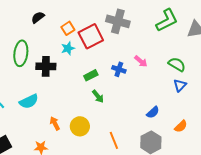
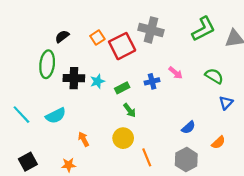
black semicircle: (38, 17) -> (62, 36), moved
cyan star: (68, 48) -> (97, 81), moved
blue cross: (119, 69) -> (152, 81), turned -32
blue triangle: (180, 85) -> (226, 103), moved
yellow circle: (80, 126) -> (123, 138), moved

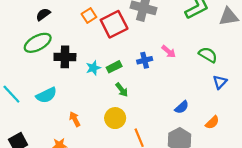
black semicircle: (62, 36) -> (43, 14), moved
green ellipse: (47, 64) -> (38, 43), turned 55
cyan star: (97, 81) -> (93, 68), moved

